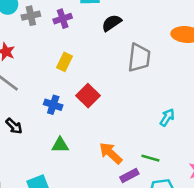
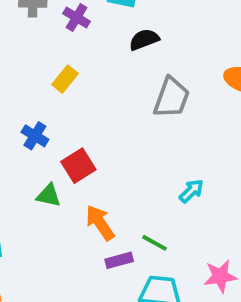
purple cross: (63, 19) -> (77, 18), turned 36
red square: (88, 96) -> (78, 166), moved
green triangle: (60, 145) -> (49, 196), moved

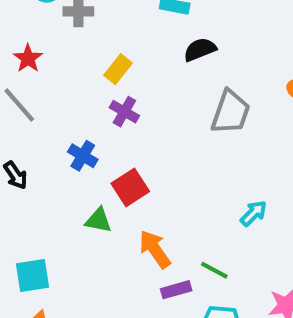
purple cross: (77, 18) -> (124, 112), moved
yellow rectangle: (65, 79) -> (118, 69), moved

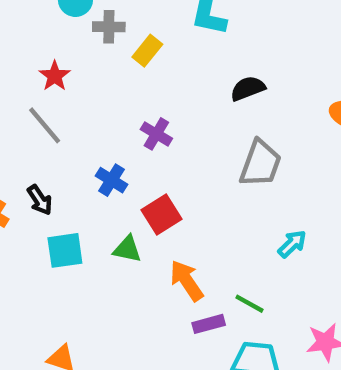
black semicircle: (200, 50) -> (248, 88), moved
yellow rectangle: (118, 69) -> (147, 51), moved
gray trapezoid: (231, 112) -> (260, 164), moved
cyan square: (32, 275) -> (65, 250), moved

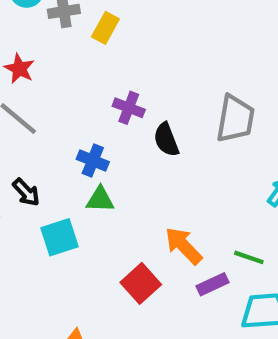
black semicircle: (248, 88) -> (166, 140), moved, turned -80
red square: (161, 215) -> (141, 283), moved
green triangle: (127, 249) -> (100, 200), moved

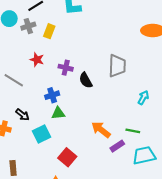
red star: (19, 69) -> (37, 60), moved
blue cross: (93, 161) -> (52, 95), turned -32
red square: (141, 283) -> (67, 157), moved

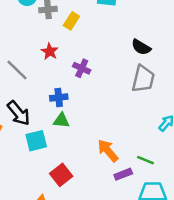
black semicircle: (86, 80) -> (141, 47), moved, turned -42
black arrow: (22, 115) -> (19, 113), size x1.5

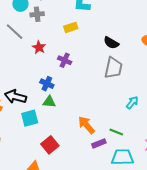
yellow rectangle: (71, 21) -> (71, 27), moved, turned 40
gray line: (17, 70) -> (15, 32), moved
blue cross: (59, 97) -> (47, 84), turned 32
black arrow: (19, 113) -> (15, 97), turned 145

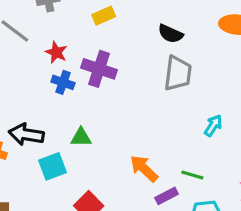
purple cross: (65, 60) -> (99, 69), size x1.5
blue cross: (47, 84) -> (63, 82), moved

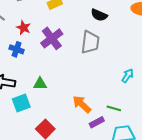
purple cross: (99, 69) -> (52, 38), turned 35
gray trapezoid: (178, 73) -> (90, 42), moved
blue cross: (63, 82) -> (17, 49), moved

